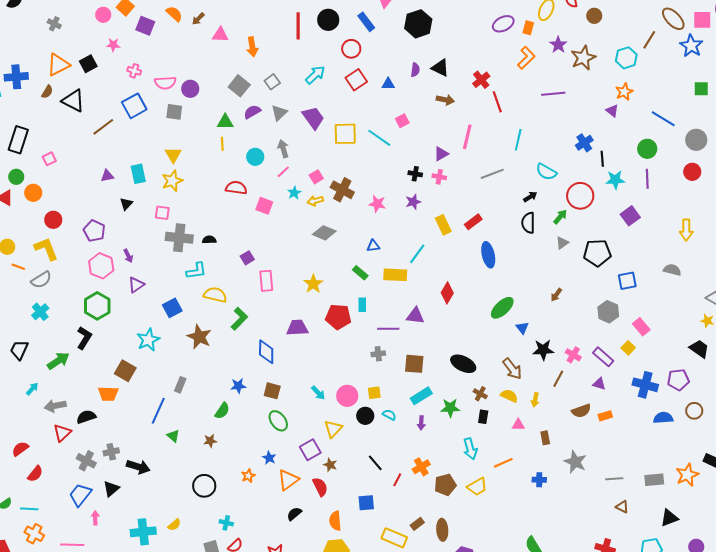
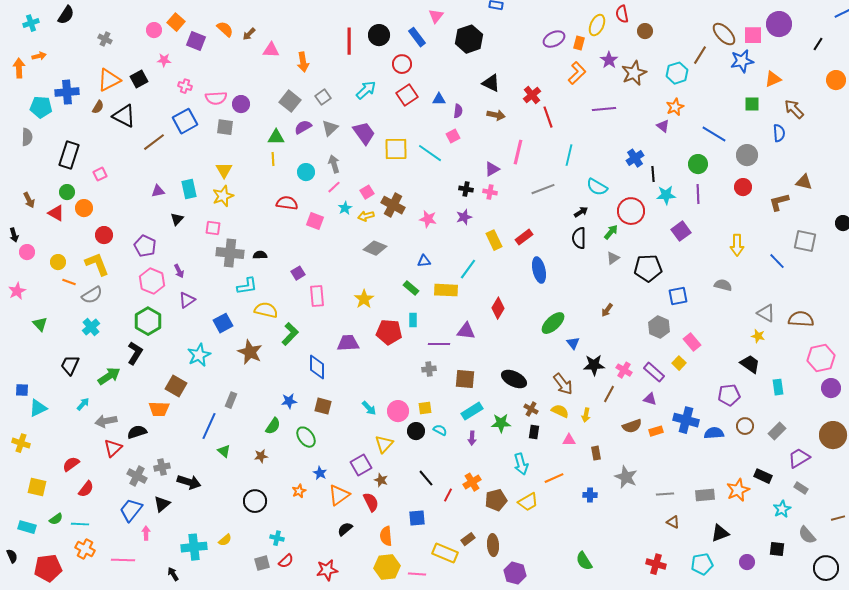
blue star: (691, 46) -> (742, 61), turned 30
purple semicircle: (415, 70) -> (458, 111), moved
blue cross: (645, 385) -> (686, 420), moved
green ellipse: (278, 421) -> (306, 437), moved

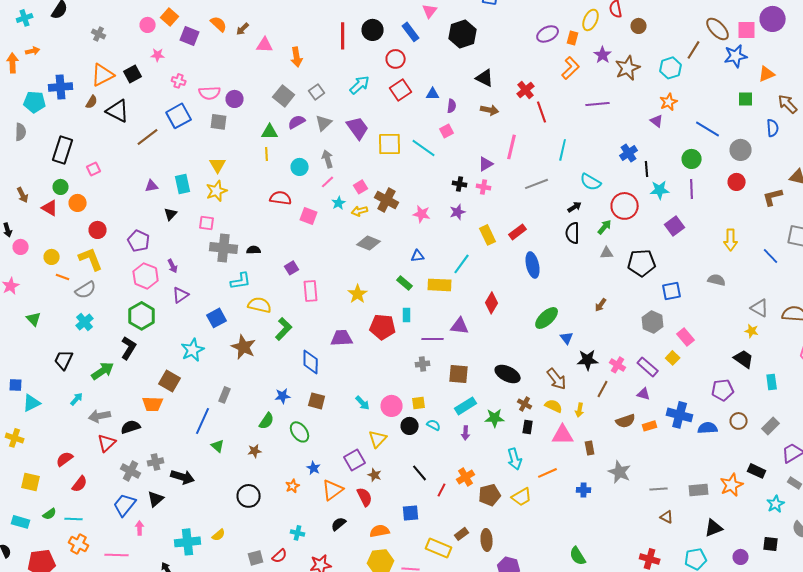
gray triangle: (613, 258) -> (607, 253), turned 32
pink triangle: (569, 440) -> (563, 435), size x1.6
orange semicircle: (386, 536) -> (380, 531), turned 84
cyan cross: (277, 538) -> (298, 533), moved

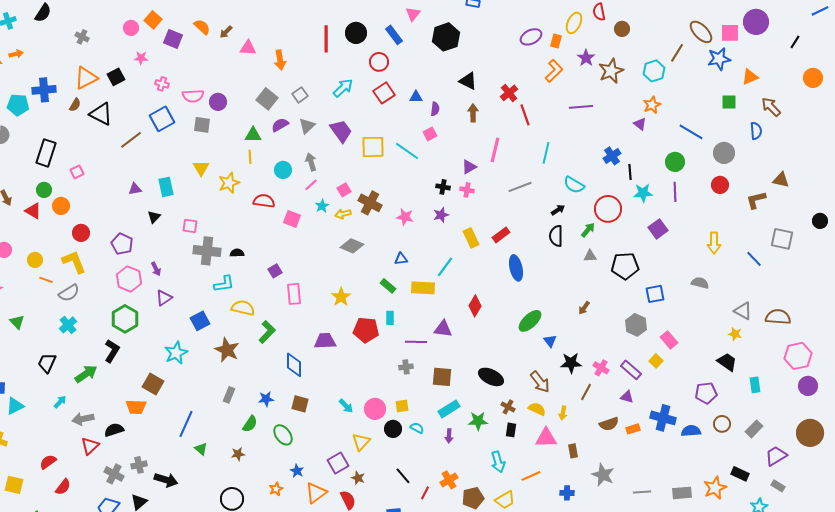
brown arrow: (490, 110) -> (473, 113), turned -102
yellow star: (217, 191) -> (229, 183), moved
gray rectangle: (225, 395) -> (229, 395), moved

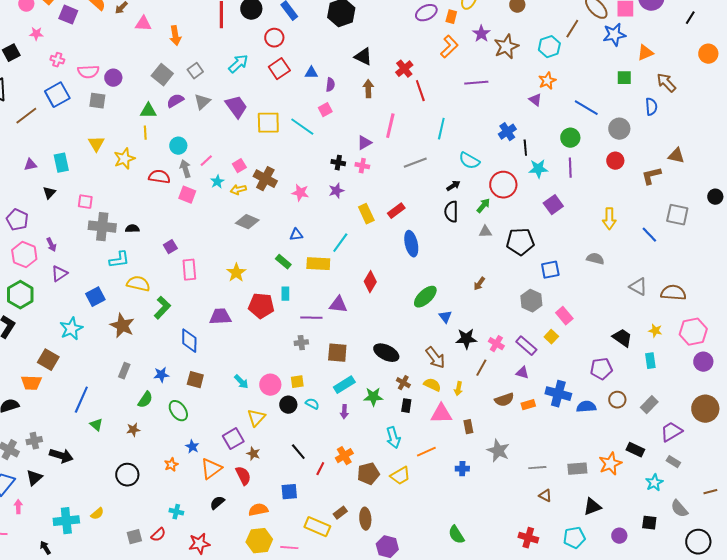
gray arrow: (311, 162) -> (185, 169), moved
yellow star: (735, 334) -> (655, 331), moved

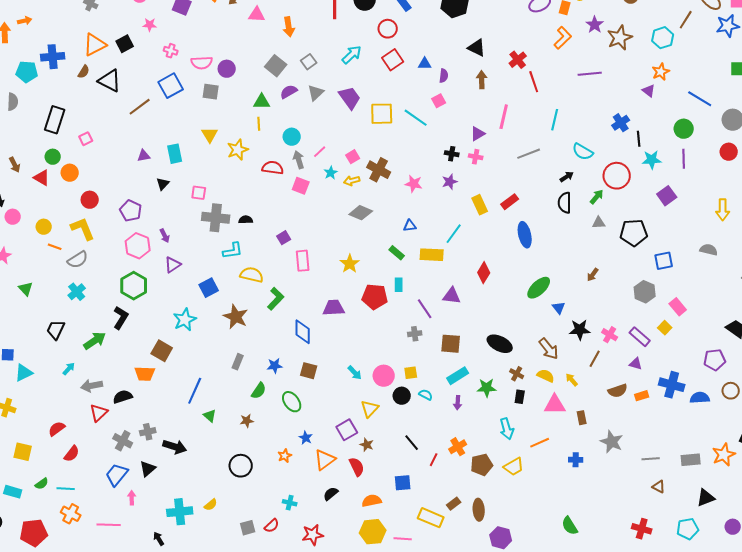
purple line: (311, 318) -> (425, 309), turned 55
yellow arrow: (458, 389) -> (572, 380), turned 128

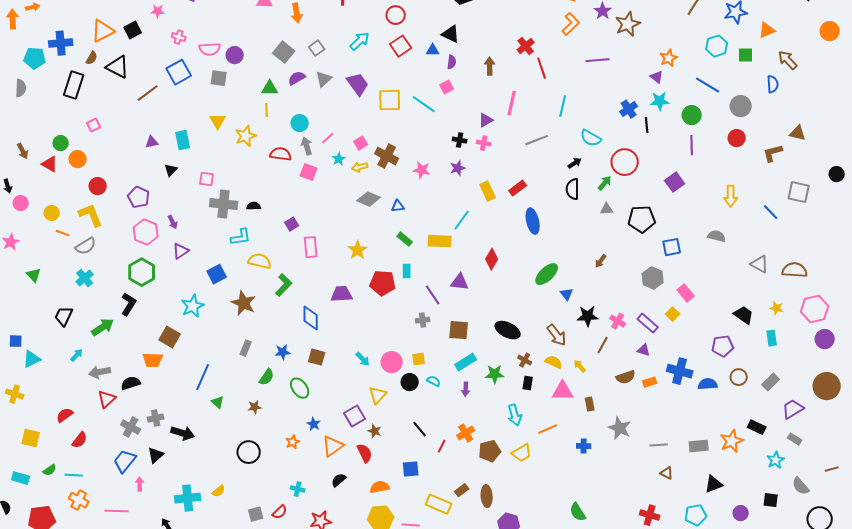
cyan hexagon: (663, 38) -> (717, 46), moved
black triangle: (477, 48) -> (451, 34), moved
black rectangle: (55, 120) -> (74, 85), moved
cyan star: (652, 160) -> (660, 101), moved
blue triangle: (410, 226) -> (398, 206), moved

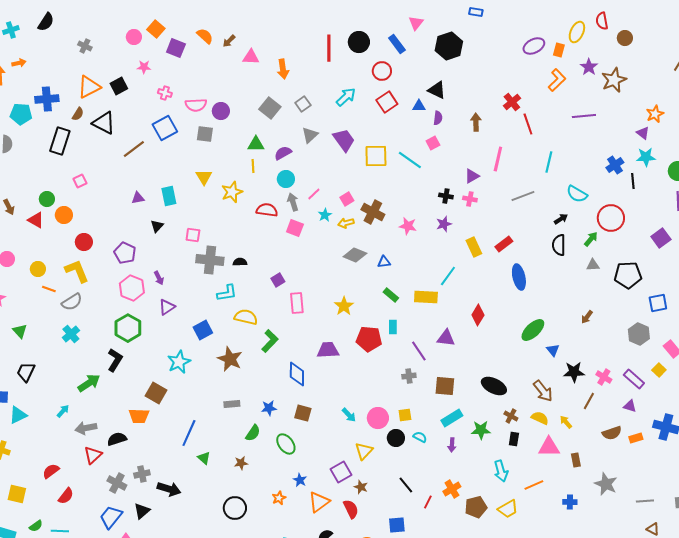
purple semicircle: (297, 78) -> (283, 153), moved
black trapezoid: (64, 316) -> (26, 372), moved
gray rectangle: (246, 348) -> (232, 404), turned 63

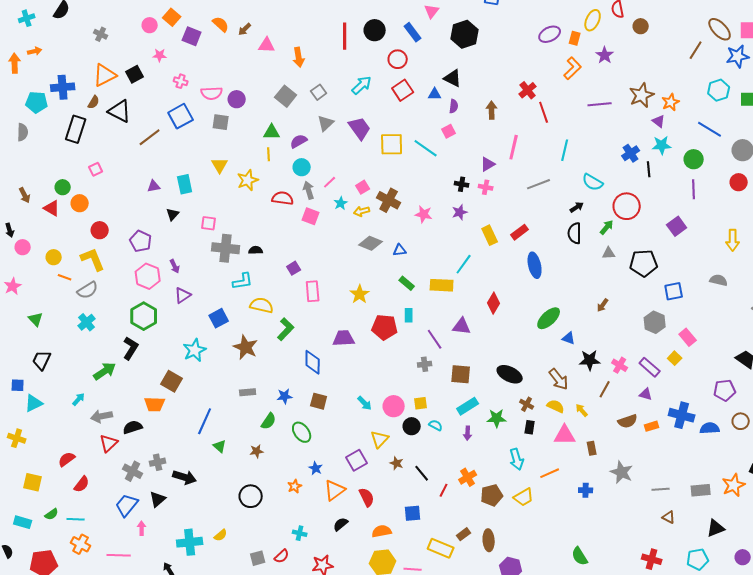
brown star: (614, 80) -> (642, 95), moved
blue triangle: (553, 350) -> (569, 338), turned -32
brown star: (361, 487) -> (397, 463), moved

